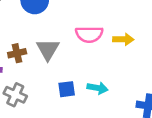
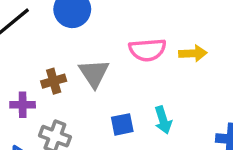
cyan arrow: (98, 88) -> (163, 120), turned 66

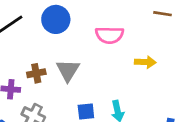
pink semicircle: (147, 50) -> (109, 35), moved

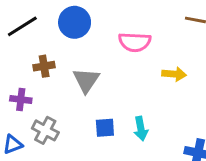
brown cross: (36, 73) -> (44, 66), moved

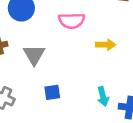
cyan arrow: (141, 129) -> (103, 96), moved

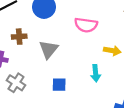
cyan arrow: (103, 96) -> (96, 73), moved

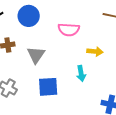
blue square: (59, 85) -> (48, 87), size x1.5

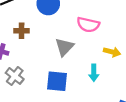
gray triangle: (36, 55) -> (64, 47), moved

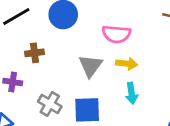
yellow arrow: (112, 52) -> (127, 64), moved
gray cross: (15, 76) -> (50, 104), moved

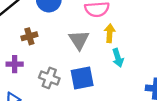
yellow arrow: (127, 64) -> (110, 33), turned -84

